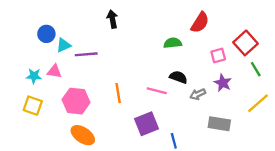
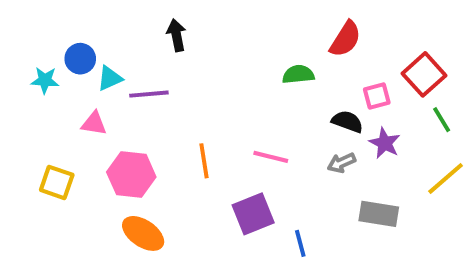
black arrow: (112, 19) -> (176, 35), moved
cyan star: (34, 76) -> (45, 80), moved
black semicircle: (178, 77) -> (347, 122), moved

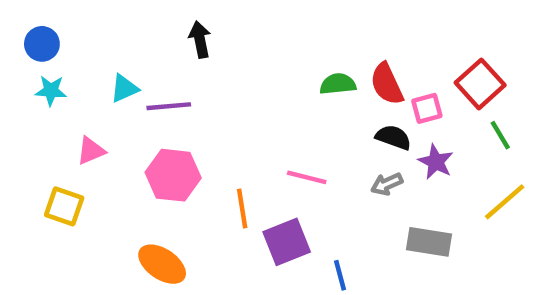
red semicircle: (345, 39) -> (387, 84), moved, turned 123
blue circle: (80, 59) -> (42, 44), moved
pink triangle: (94, 123) -> (91, 151), moved, turned -32
orange line: (204, 161) -> (242, 209), moved
pink hexagon: (131, 175) -> (173, 175), moved

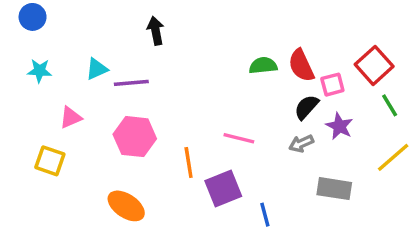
blue circle: (42, 44) -> (33, 17), moved
black semicircle: (393, 137) -> (306, 107), turned -68

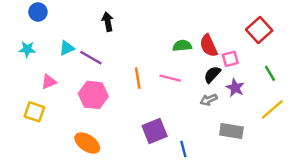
blue circle: (33, 17) -> (38, 12), moved
red square: (374, 65) -> (259, 30), moved
purple line: (131, 83) -> (91, 58), turned 35
pink line: (239, 138) -> (170, 78), moved
orange line: (189, 163) -> (138, 78), moved

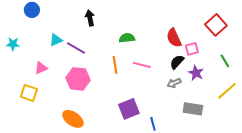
green semicircle: (182, 46) -> (127, 38), moved
cyan star: (27, 49) -> (13, 44), moved

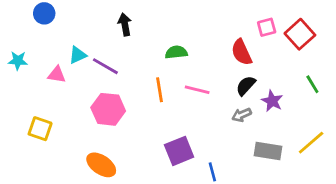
pink square: (192, 49) -> (267, 27), moved
pink triangle: (41, 68) -> (57, 75), moved, turned 32
yellow line: (227, 91) -> (311, 143), moved

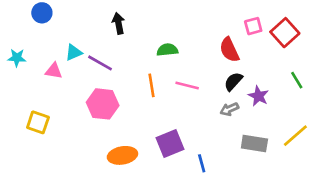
orange ellipse: (101, 165) -> (122, 155), moved, turned -44

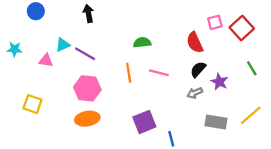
black arrow: (118, 23) -> (88, 13), moved
orange ellipse: (122, 155) -> (87, 119), moved

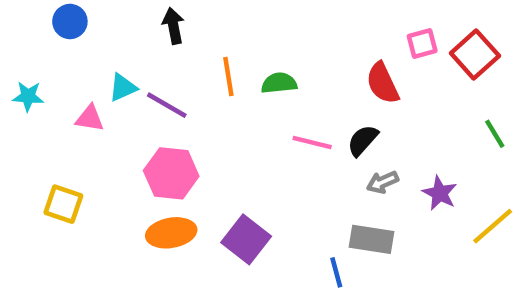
black semicircle: (198, 69) -> (363, 140), moved
orange line: (129, 73) -> (228, 77), moved
purple star: (219, 82) -> (440, 193), moved
purple square: (144, 122) -> (246, 239), moved, turned -30
gray rectangle: (216, 122) -> (372, 239), moved

